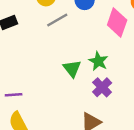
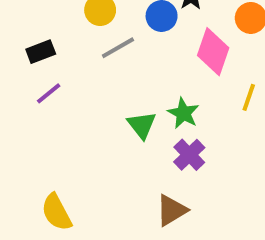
purple line: (14, 95) -> (49, 93), moved, turned -35

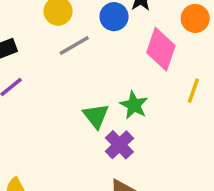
purple cross: (189, 155) -> (119, 145), moved

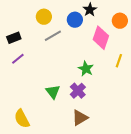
green triangle: (96, 116) -> (53, 92), moved

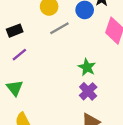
green star: (86, 69) -> (87, 67), moved
green triangle: (53, 92) -> (15, 88), moved

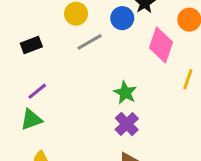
purple line: (19, 55) -> (37, 91), moved
green triangle: (15, 88) -> (31, 119), turned 48

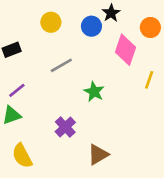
gray line: (89, 42) -> (61, 65), moved
purple cross: (127, 124) -> (65, 127), moved

